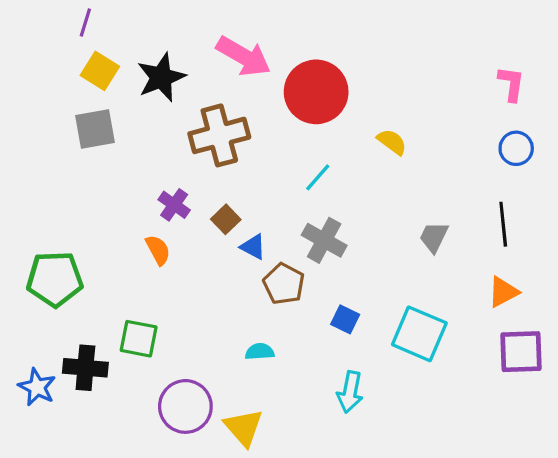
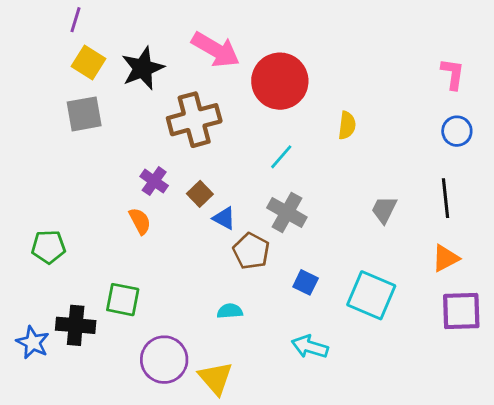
yellow semicircle: (392, 142) -> (347, 125), turned 60
green pentagon: (55, 279) -> (48, 247), size x0.7
cyan arrow: (350, 392) -> (310, 347), turned 96

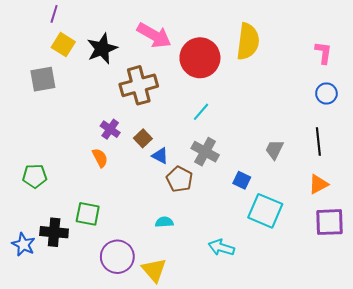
gray square: (84, 114) -> (43, 79), moved
yellow semicircle: (347, 125) -> (248, 41), moved, size x1.8
blue square: (306, 282) -> (242, 180), moved

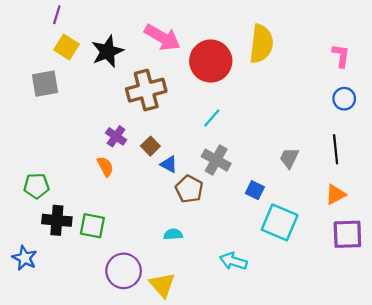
black cross: (54, 232) -> (57, 220), moved

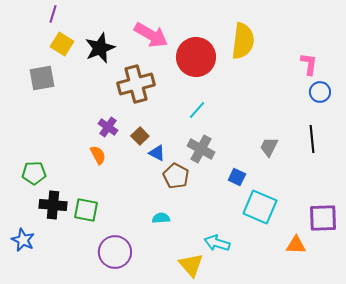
pink L-shape: (341, 56) -> (309, 64), moved
orange triangle: (336, 194) -> (296, 245), moved, turned 30
yellow triangle: (162, 285) -> (191, 265), moved

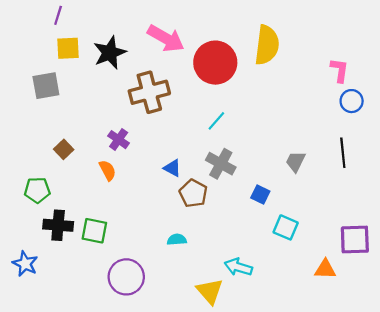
yellow square: (62, 44) -> (68, 48), turned -35
brown square: (140, 136) -> (64, 149), moved
cyan square: (260, 207) -> (286, 227), size x0.7

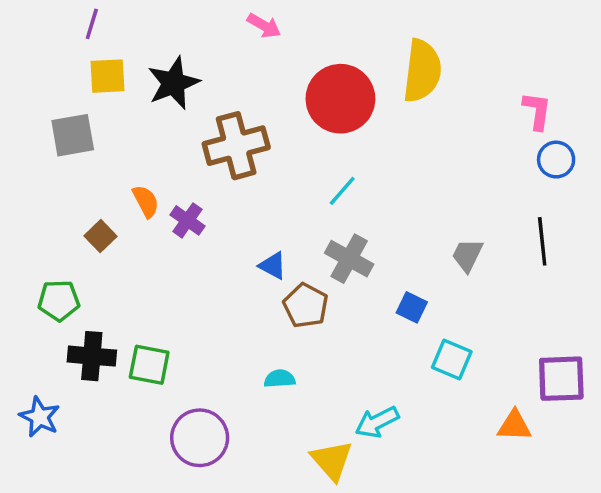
pink arrow: (166, 38) -> (264, 26), moved, size x0.6
orange semicircle: (108, 170) -> (146, 201), moved
cyan arrow: (238, 267) -> (377, 422), turned -44

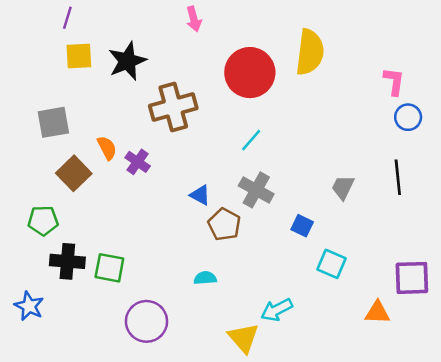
pink arrow: (264, 26) -> (194, 19), turned 45
gray square: (73, 135) -> (53, 122), moved
brown square: (101, 236) -> (74, 173), size x1.5

